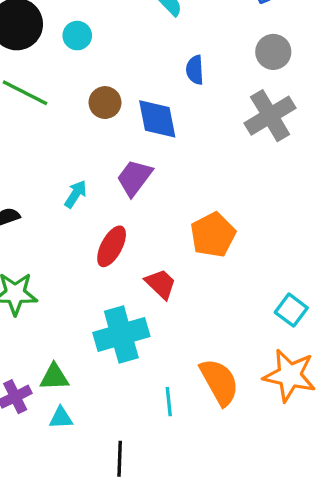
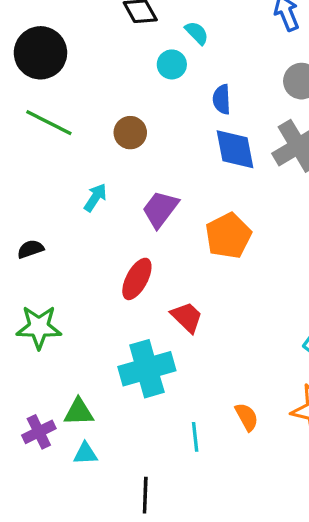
cyan circle: (77, 36) -> (172, 64), moved
blue diamond: (157, 119) -> (235, 149), moved
cyan arrow: (76, 194) -> (95, 197), moved
orange pentagon: (213, 235) -> (228, 236), moved
orange semicircle: (219, 382) -> (247, 417), size x0.6

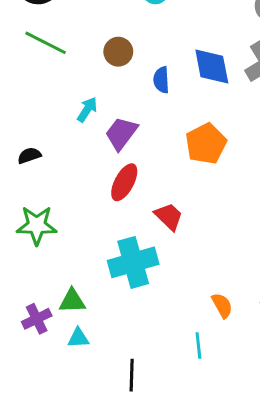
blue semicircle: (222, 99) -> (161, 80), moved
purple trapezoid: (160, 209) -> (121, 133), moved
cyan line: (195, 437) -> (198, 345), moved

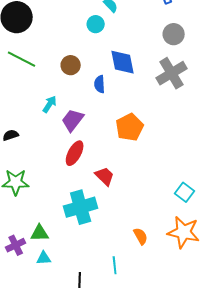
blue diamond: (212, 67) -> (123, 62), moved
cyan line: (198, 345) -> (115, 265), moved

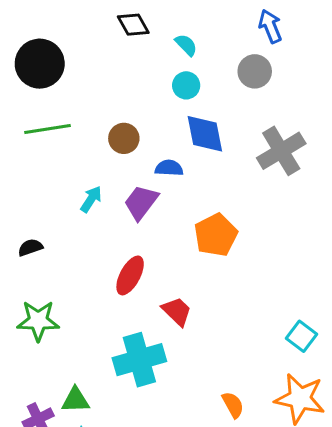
cyan circle: (96, 24) -> (186, 85), moved
gray circle: (174, 34) -> (255, 71), moved
green line: (22, 59) -> (47, 129), turned -36
blue semicircle: (100, 84) -> (169, 168), turned 96
purple trapezoid: (73, 120) -> (141, 202), moved

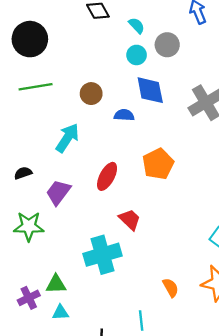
gray circle: (255, 71) -> (167, 45), moved
cyan arrow: (91, 199) -> (67, 138), size x1.5
purple trapezoid: (141, 202) -> (58, 192), moved
red ellipse: (130, 275) -> (107, 176), moved

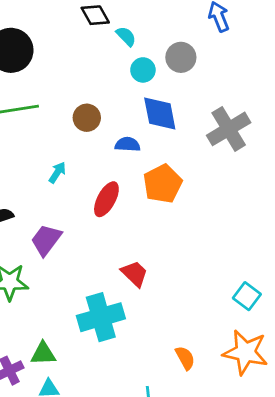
cyan semicircle: (137, 25) -> (126, 36), moved
cyan arrow: (67, 138) -> (57, 173), size x0.6
orange pentagon: (158, 164) -> (163, 184), moved
red ellipse: (107, 176) -> (106, 199), moved

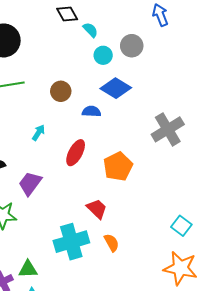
blue diamond: (160, 114) -> (116, 88), turned -48
gray cross: (229, 129) -> (168, 129), moved
orange pentagon: (163, 184) -> (118, 166), moved
orange semicircle: (185, 358) -> (112, 243), moved

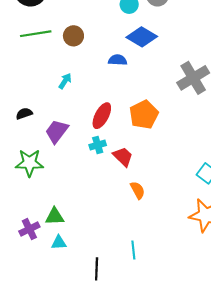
brown circle: (61, 91) -> (73, 36), moved
red ellipse: (76, 153) -> (102, 116), moved
cyan cross: (71, 242) -> (98, 145), moved, size x0.5

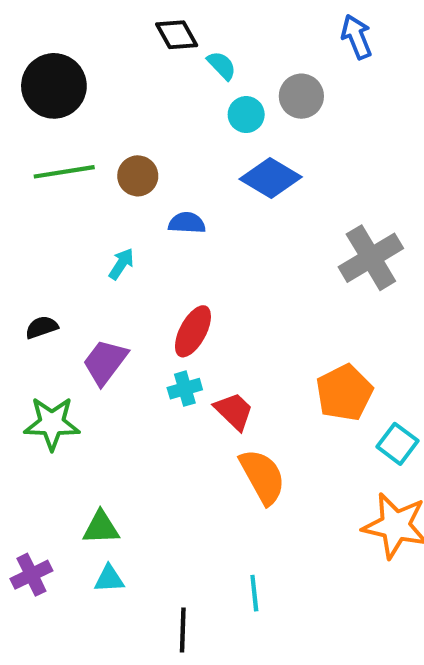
blue semicircle: (118, 60) -> (187, 223), moved
orange pentagon: (144, 115) -> (344, 393), moved
orange semicircle: (138, 190) -> (263, 477), size x1.6
purple cross: (29, 229) -> (31, 575), moved

